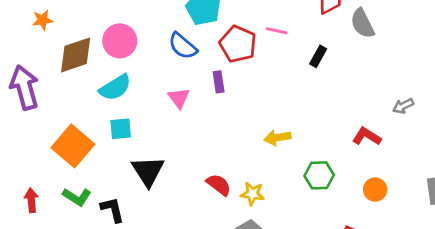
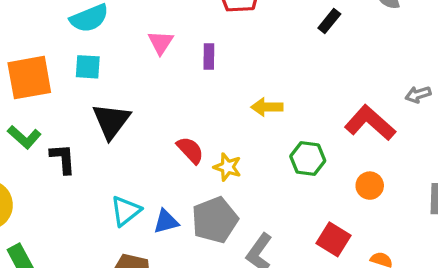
purple rectangle: (219, 82) -> (209, 57), moved
red L-shape: (367, 137) -> (370, 123), size x1.5
orange square: (73, 146) -> (29, 78), turned 30

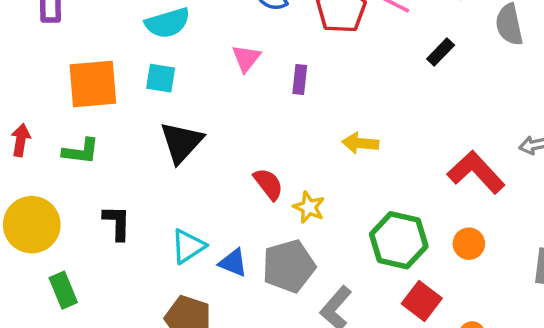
green L-shape: (24, 137) -> (81, 151), turned -40
black L-shape: (63, 159) -> (117, 223), moved
green hexagon: (308, 159) -> (399, 240), moved, size x1.4
blue triangle: (166, 222) -> (233, 263), turned 32

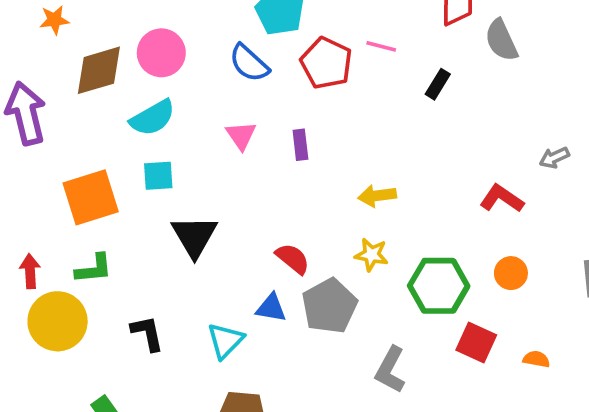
red L-shape: (476, 172) -> (502, 199), size x0.7
yellow star: (309, 207) -> (371, 255), moved
yellow circle: (32, 225) -> (58, 321), moved
blue triangle: (233, 263) -> (271, 308), moved
gray pentagon: (289, 266) -> (329, 306), moved

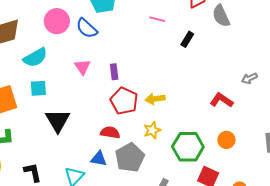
pink circle: (161, 53) -> (57, 21), moved
red pentagon: (326, 63) -> (124, 101), moved
yellow star: (371, 255) -> (152, 130), turned -30
red semicircle: (293, 259) -> (110, 132), turned -30

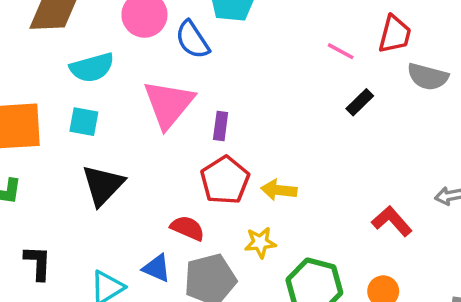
gray semicircle: (221, 16) -> (428, 77), turned -65
pink line: (157, 19) -> (341, 51), moved
pink triangle: (82, 67) -> (169, 104), size x1.8

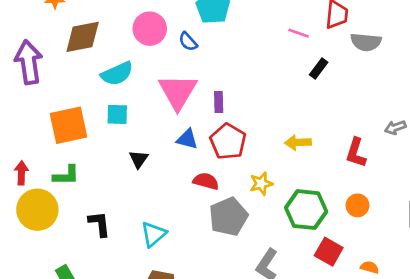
blue semicircle: (192, 40) -> (188, 42), size x0.7
black triangle: (103, 185) -> (139, 159), size x0.6
yellow arrow: (279, 190) -> (298, 142), moved
red L-shape: (392, 221) -> (356, 153), turned -112
blue triangle: (157, 268) -> (187, 139), moved

